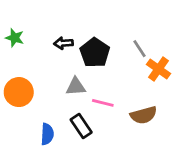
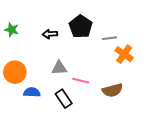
gray line: (139, 49) -> (109, 38), turned -64
black pentagon: (95, 53) -> (81, 27), moved
blue semicircle: (47, 134) -> (32, 92), moved, turned -91

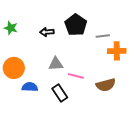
orange cross: (124, 54) -> (117, 51), turned -36

